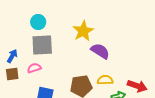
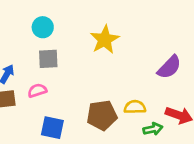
gray square: (42, 45) -> (48, 59), size x0.7
purple semicircle: (100, 51) -> (169, 67), moved, turned 102

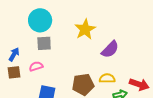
cyan circle: (43, 27) -> (40, 20), size x1.5
purple semicircle: (169, 67) -> (110, 49), moved

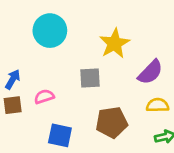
gray square: (44, 43) -> (90, 78), moved
yellow semicircle: (107, 78) -> (158, 105), moved

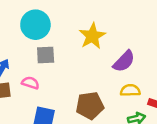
gray square: (90, 78) -> (46, 55), moved
pink semicircle: (44, 97) -> (30, 83), turned 36

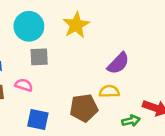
yellow star: (92, 36) -> (76, 25), moved
yellow semicircle: (130, 90) -> (109, 91), moved

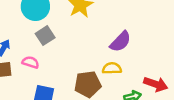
gray square: (39, 57) -> (45, 36), turned -30

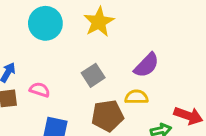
gray square: (45, 36) -> (93, 75), moved

